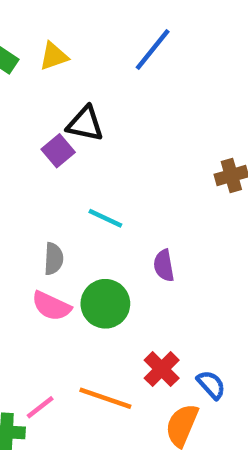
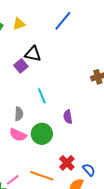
cyan line: (105, 218) -> (42, 96), turned 42

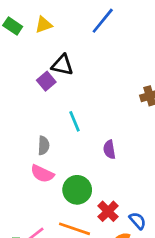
green circle: (42, 134) -> (77, 190), moved

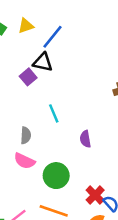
blue line: (103, 21) -> (52, 37), moved
red cross: (108, 211) -> (95, 195), moved

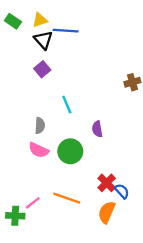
blue line: (52, 37) -> (66, 31), turned 55
black triangle: (43, 62) -> (43, 40), moved, turned 36
green circle: (56, 176) -> (70, 151), moved

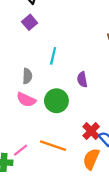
cyan line: (67, 104) -> (53, 56), turned 36

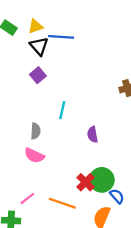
green circle: (56, 101) -> (102, 180), moved
red cross: (91, 131) -> (86, 182), moved
pink line: (21, 150) -> (27, 198), moved

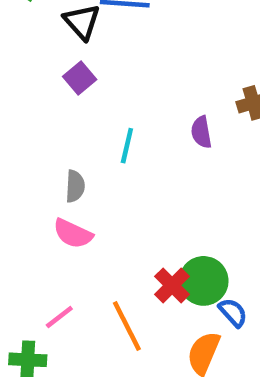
purple semicircle: (92, 135) -> (201, 132), moved
orange line: (62, 203) -> (127, 326), turned 44

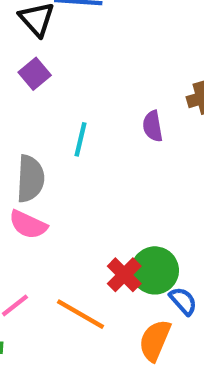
gray semicircle: (75, 186) -> (30, 179), size x1.5
orange line: (127, 326) -> (81, 314), turned -33

